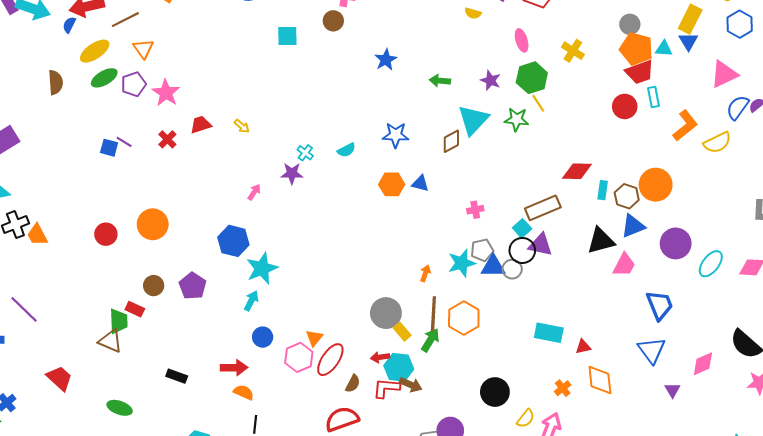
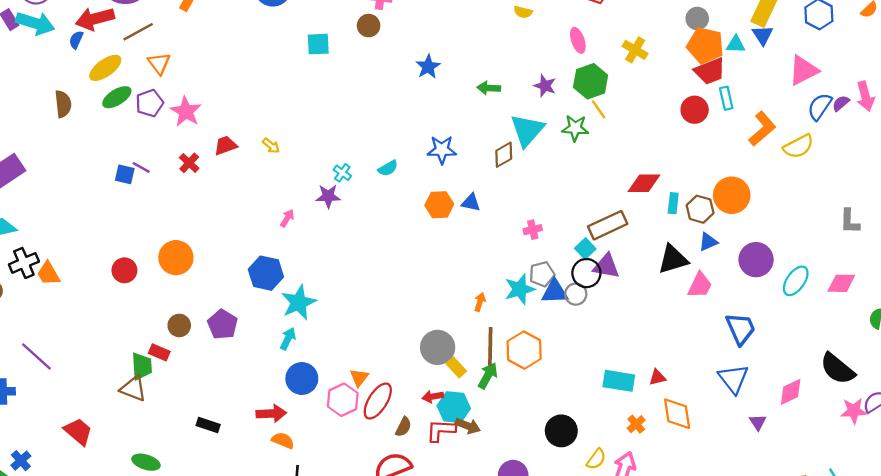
blue triangle: (633, 226) -> (708, 242), size x0.7
cyan rectangle: (549, 333) -> (619, 381), moved
blue circle: (263, 337) -> (302, 379), size x1.4

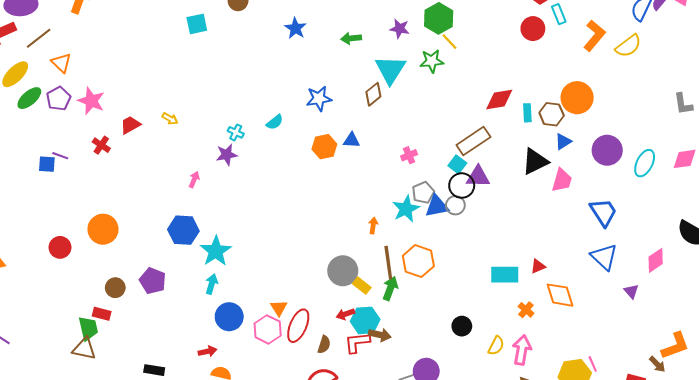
red arrow: (271, 413) -> (207, 351), size x0.7
black circle: (561, 431) -> (462, 326), size x0.7

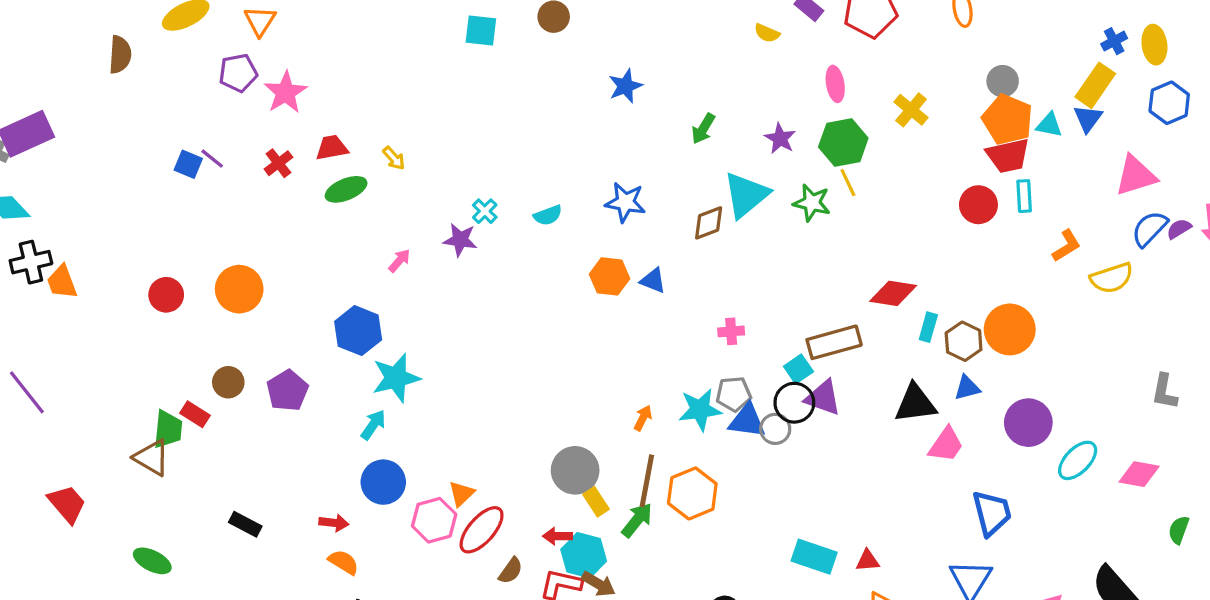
orange L-shape: (594, 36) -> (1066, 246), size x0.7
green arrow: (351, 38) -> (703, 129), turned -72
green ellipse: (29, 98) -> (346, 189), moved

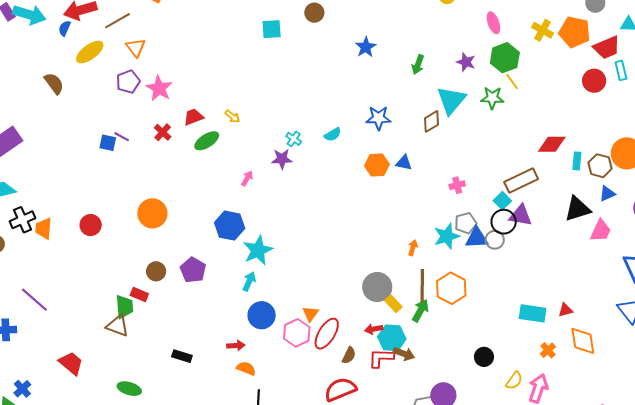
brown semicircle: (120, 55) -> (54, 83), turned -30
orange pentagon: (1008, 120) -> (575, 32), moved
orange trapezoid: (62, 282) -> (44, 228), turned 35
red circle: (166, 295) -> (91, 225), moved

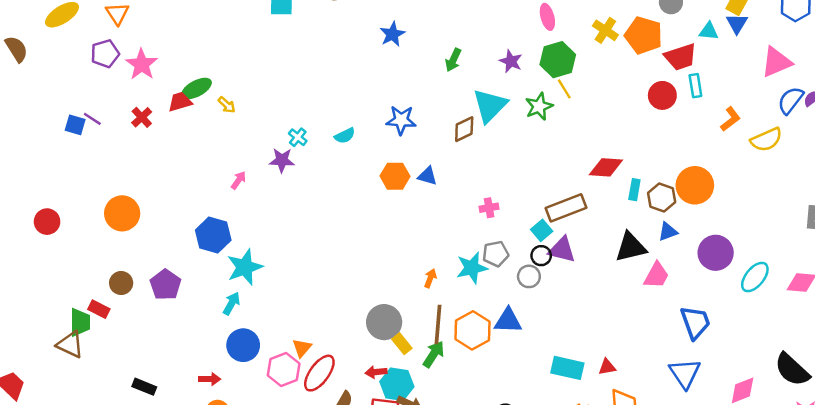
green star: (492, 98) -> (539, 106), turned -30
green ellipse: (207, 141) -> (197, 89), moved
black circle: (504, 222) -> (541, 256), size x0.7
blue triangle: (477, 238) -> (508, 321), moved

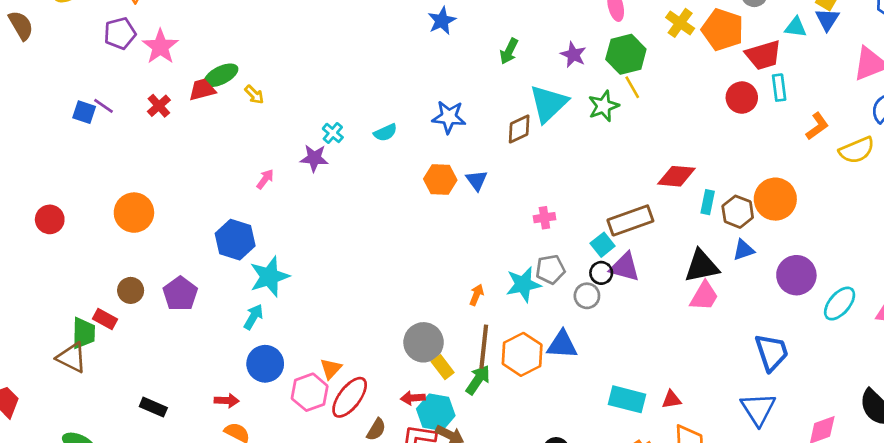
blue triangle: (427, 176) -> (477, 180), turned 36
pink trapezoid: (656, 275) -> (704, 296), moved

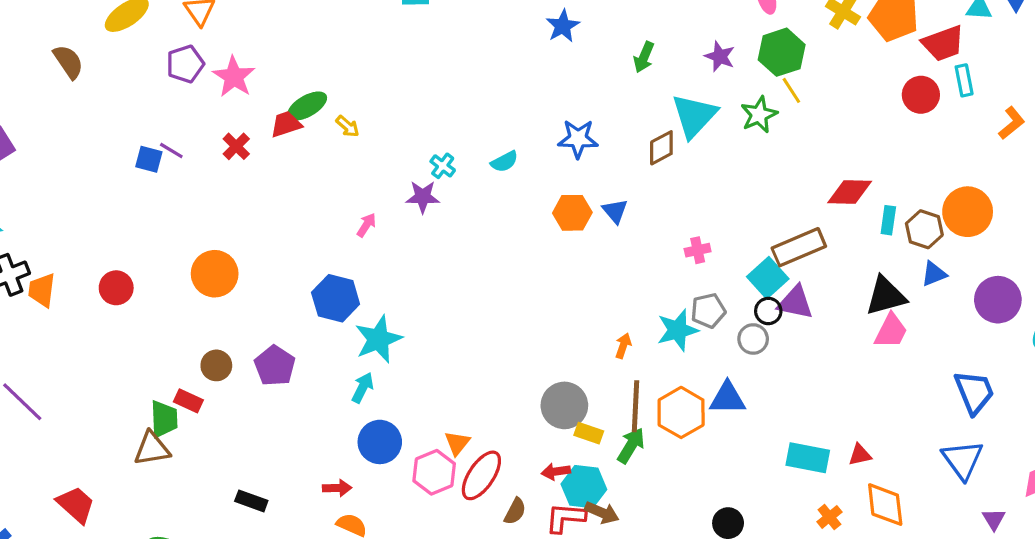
cyan square: (603, 245) -> (768, 278), size x1.4
brown triangle: (72, 358) -> (152, 449), turned -32
yellow rectangle: (443, 367) -> (589, 433), turned -30

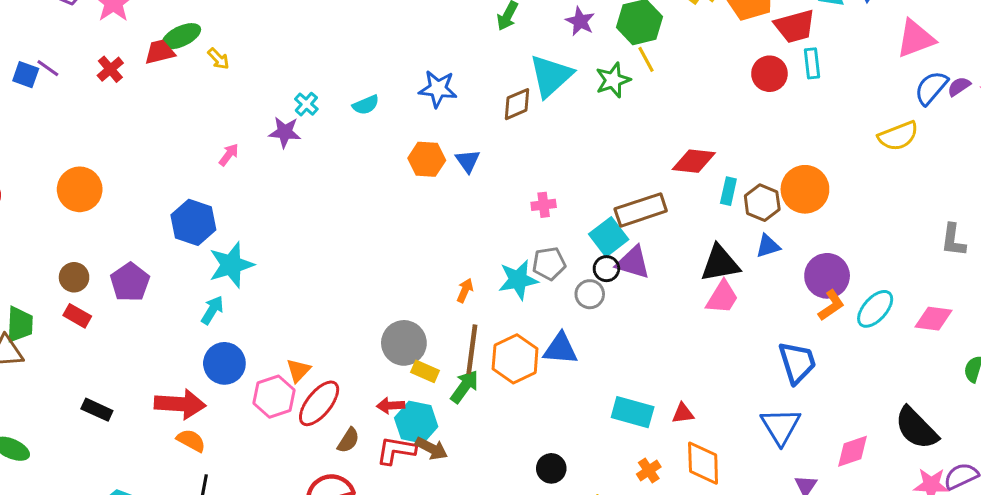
orange L-shape: (1012, 123) -> (831, 305), moved
red rectangle: (188, 401) -> (77, 316), moved
red arrow: (337, 488) -> (180, 404), size x1.8

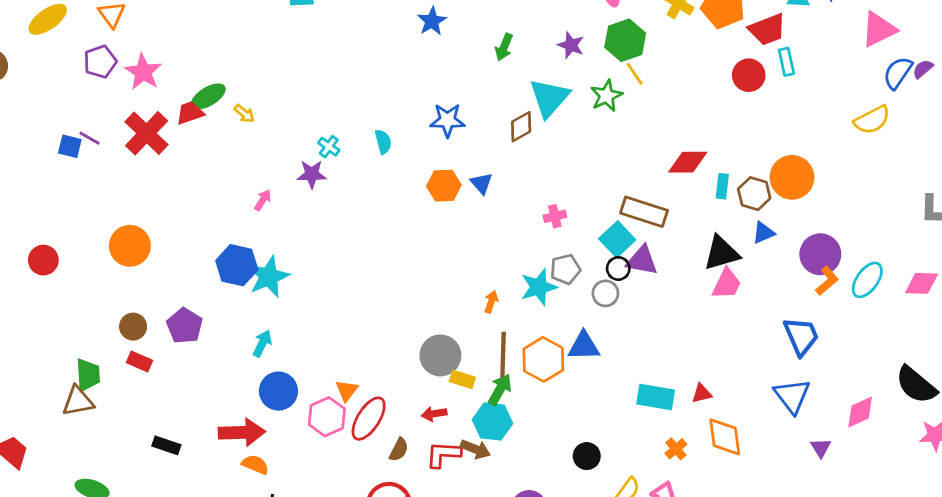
red cross: (110, 69) -> (147, 133), size x1.8
cyan semicircle: (366, 105) -> (383, 142), turned -75
brown rectangle: (641, 210) -> (644, 212), turned 42
cyan star: (231, 265) -> (269, 277), moved
cyan hexagon: (416, 422) -> (492, 421), moved

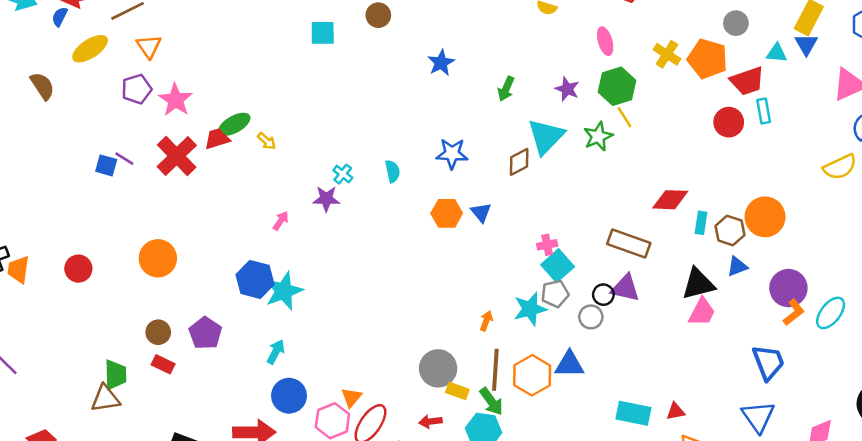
cyan square: (617, 239) -> (558, 266), moved
green arrow: (500, 390) -> (491, 401), turned 112

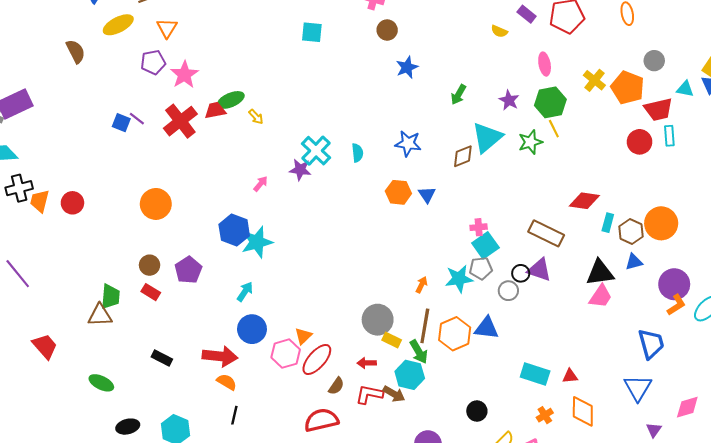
brown circle: (378, 15) -> (387, 30), moved
cyan cross: (343, 174) -> (316, 151), size x1.8
red circle: (78, 269) -> (72, 203), moved

